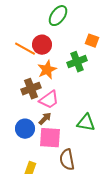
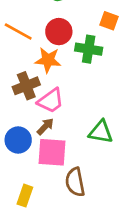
red circle: (42, 45) -> (59, 32), moved
green cross: (77, 62) -> (89, 49), turned 30
orange star: (47, 70) -> (48, 60), turned 30

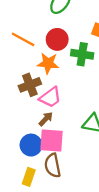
blue circle: (18, 140) -> (31, 145), moved
brown semicircle: (75, 182) -> (53, 165), moved

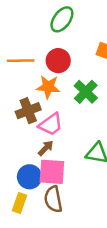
orange line: (23, 39) -> (21, 61), turned -30
green cross: (82, 54) -> (86, 92), moved, turned 35
yellow rectangle: (29, 177) -> (19, 203), moved

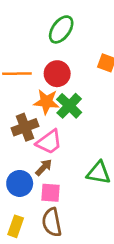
green cross: (86, 92) -> (69, 106), moved
pink square: (52, 172) -> (50, 193), size x0.7
blue circle: (29, 177) -> (20, 183), moved

